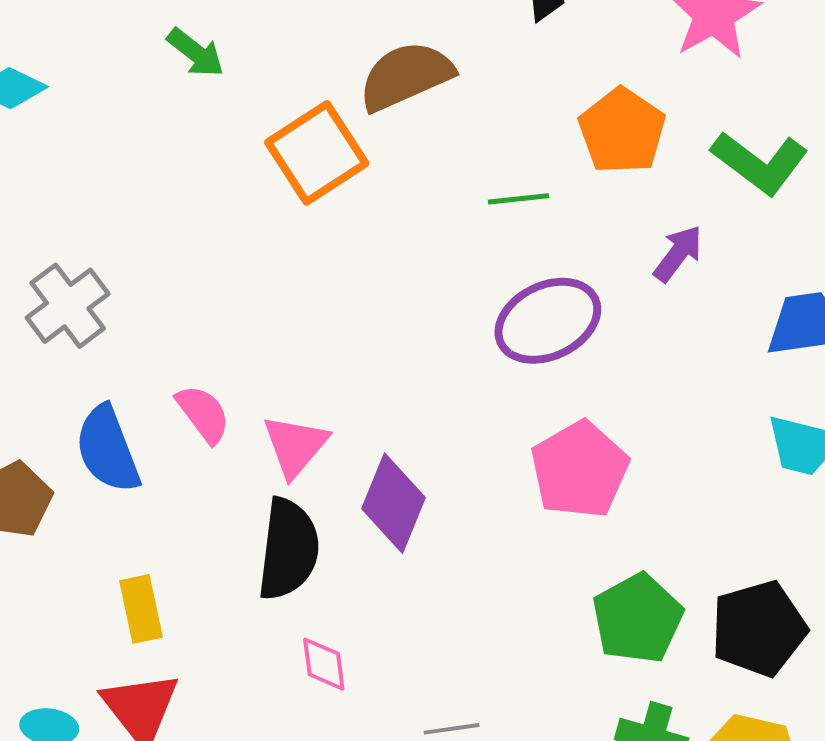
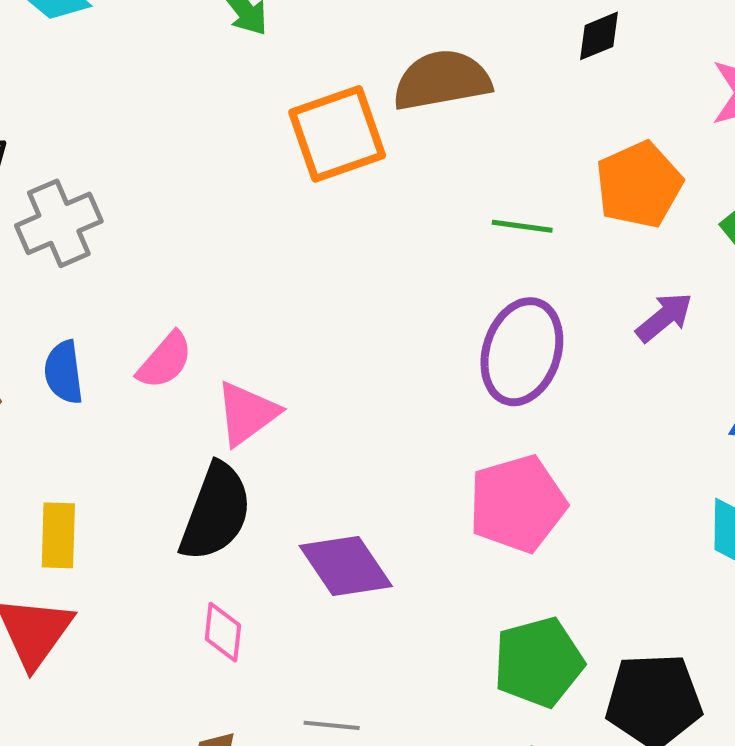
purple ellipse: (548, 321) -> (522, 352), turned -60
pink semicircle: (203, 414) -> (165, 360), turned 64
blue semicircle: (108, 449) -> (64, 372), size x0.7
purple diamond: (393, 503) -> (346, 566), moved, turned -70

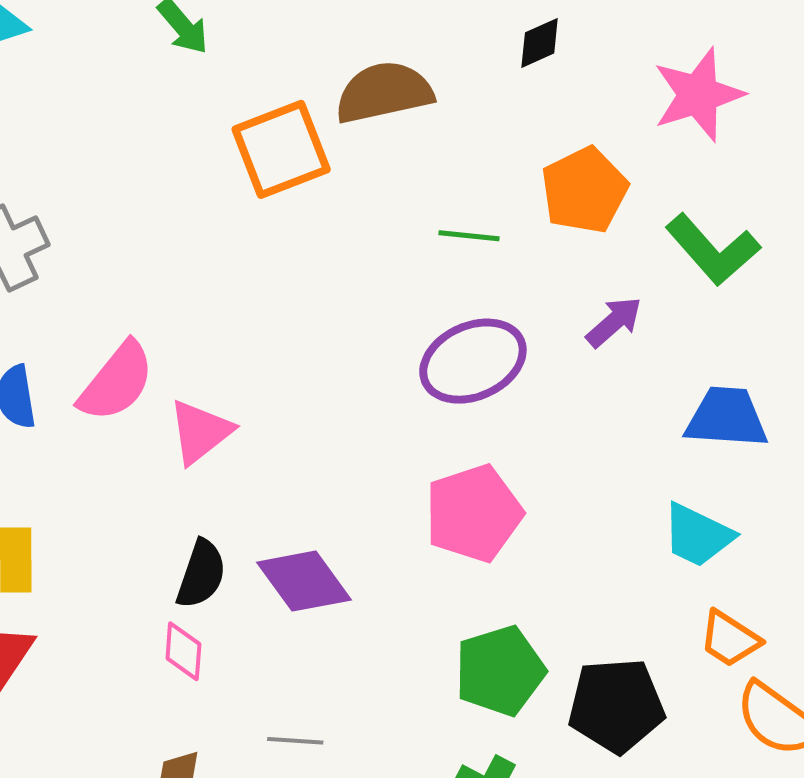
purple ellipse: (522, 352) -> (473, 361), turned 50
pink semicircle: (165, 360) -> (117, 382), size x1.4
black semicircle: (216, 512) -> (201, 574), moved, size x0.7

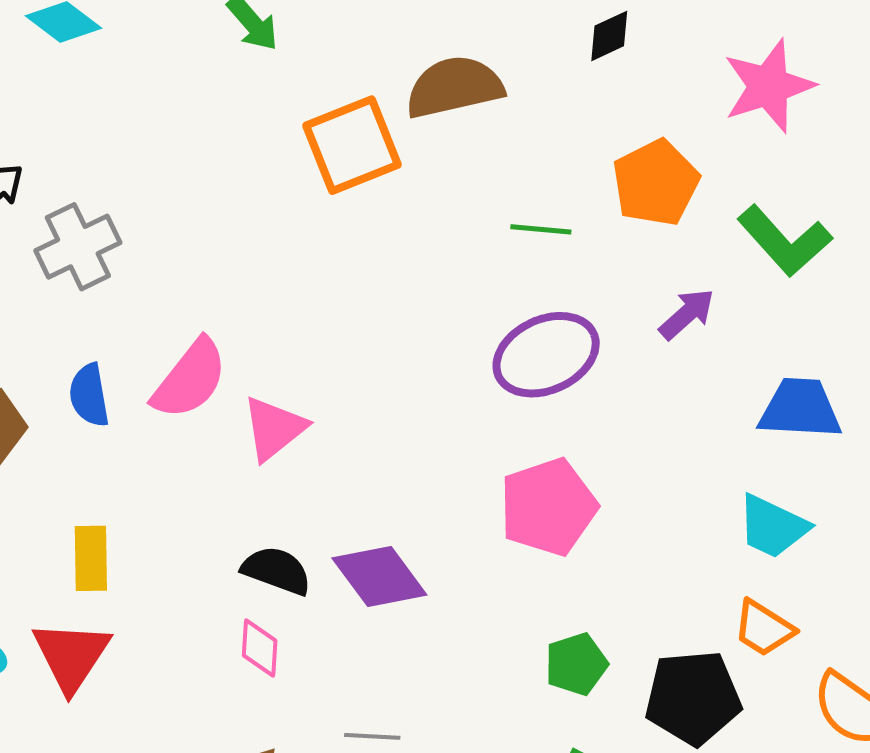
black semicircle: (201, 574) -> (277, 571), turned -88
orange trapezoid: (730, 639) -> (764, 628), moved
green pentagon: (500, 671) -> (576, 664), size x0.7

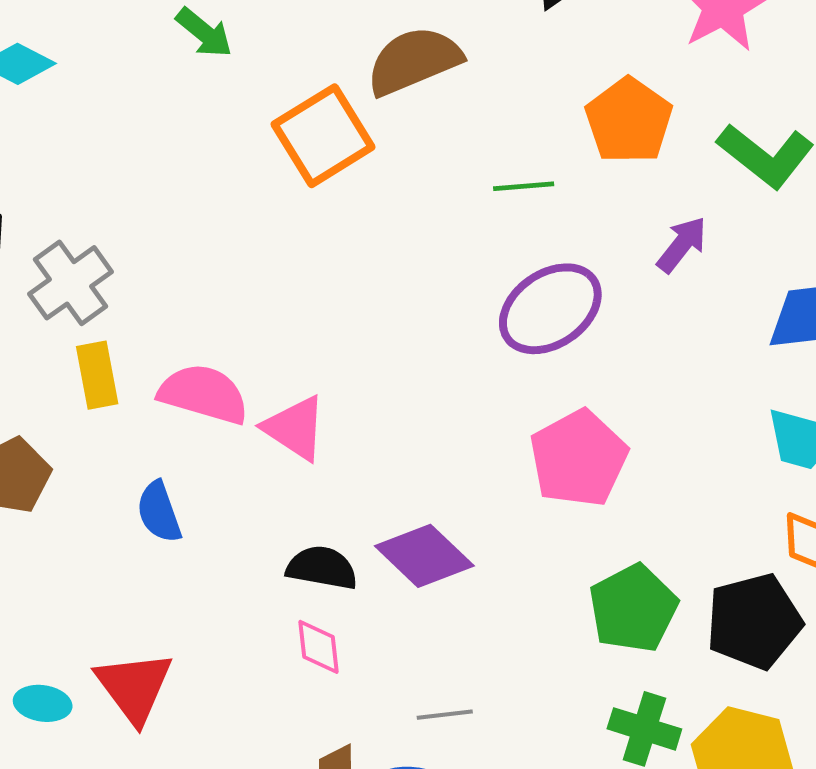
pink semicircle: (190, 379) -> (204, 394), turned -102
blue semicircle: (89, 395) -> (159, 512), moved
pink triangle: (274, 428) -> (295, 428), turned -38
yellow rectangle: (91, 558) -> (97, 375), moved
green pentagon: (576, 664) -> (633, 608), size x1.4

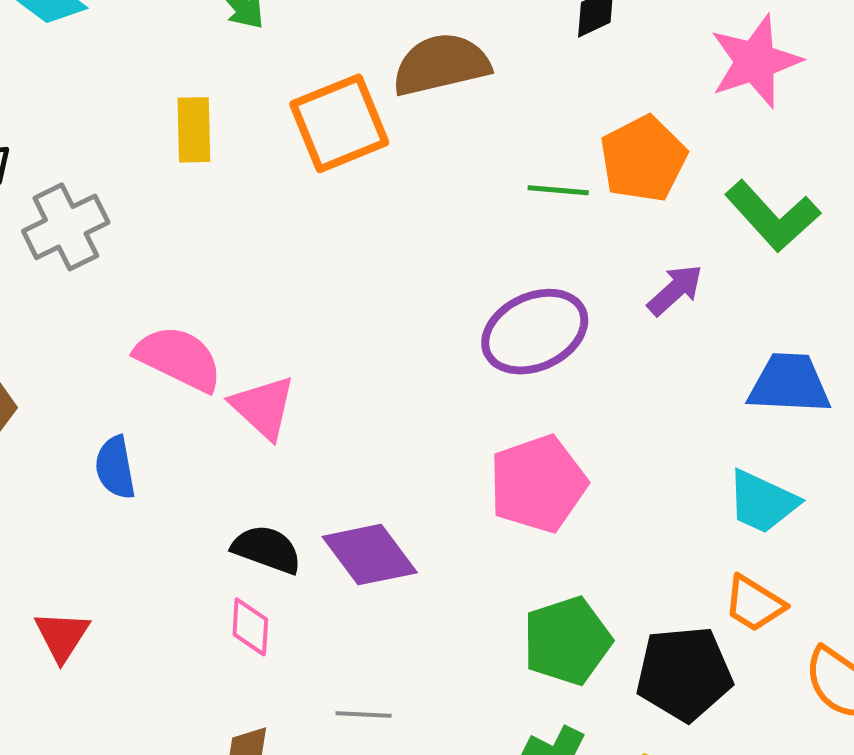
green line: (524, 186) -> (558, 190), moved
yellow rectangle: (97, 375) -> (194, 130), moved
red triangle: (134, 687) -> (62, 636), size x0.7

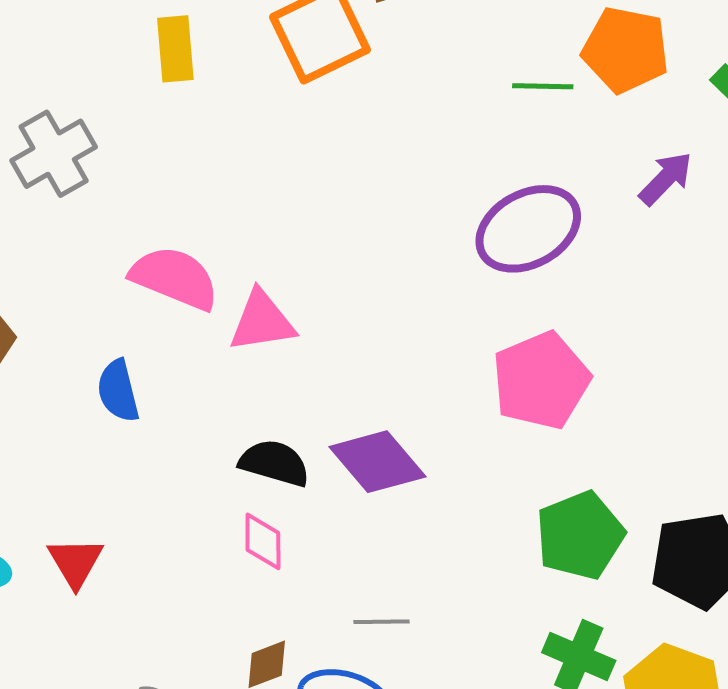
orange pentagon: (643, 159) -> (626, 50), turned -30
pink triangle: (263, 407) -> (262, 321), turned -48

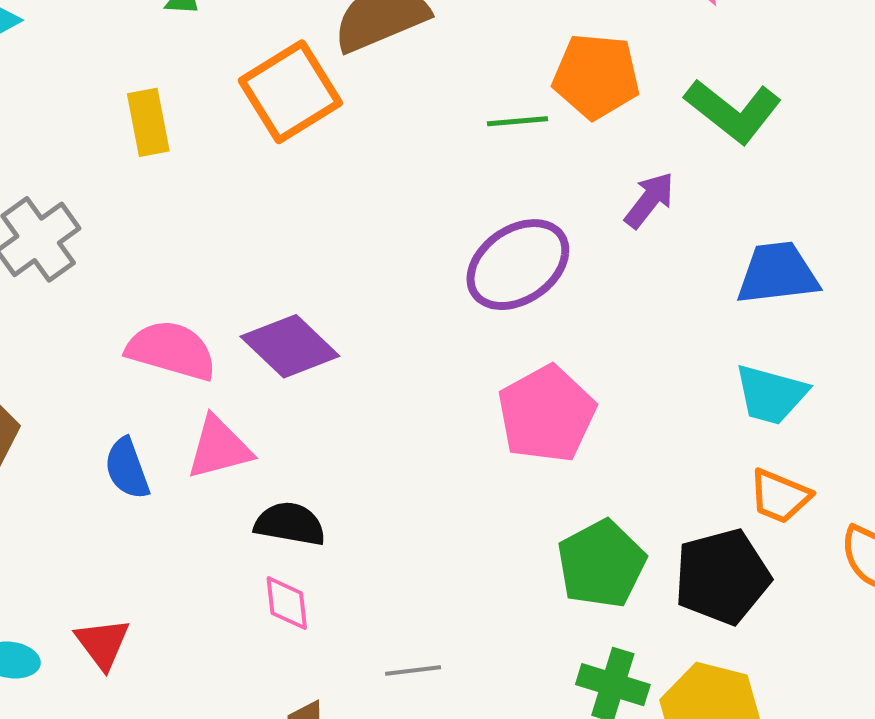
pink triangle: (262, 321) -> (219, 448), moved
purple diamond: (377, 462) -> (290, 346), moved

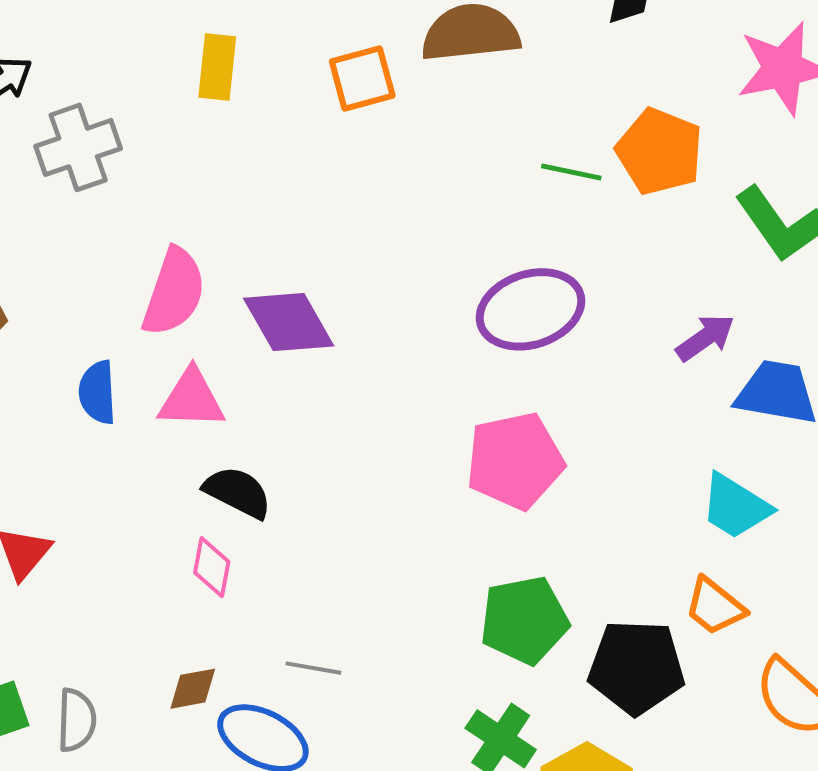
orange square: (290, 92) -> (362, 79), size x0.7
purple arrow: (649, 200) -> (705, 338), moved
pink semicircle: (171, 350) -> (174, 292), turned 76

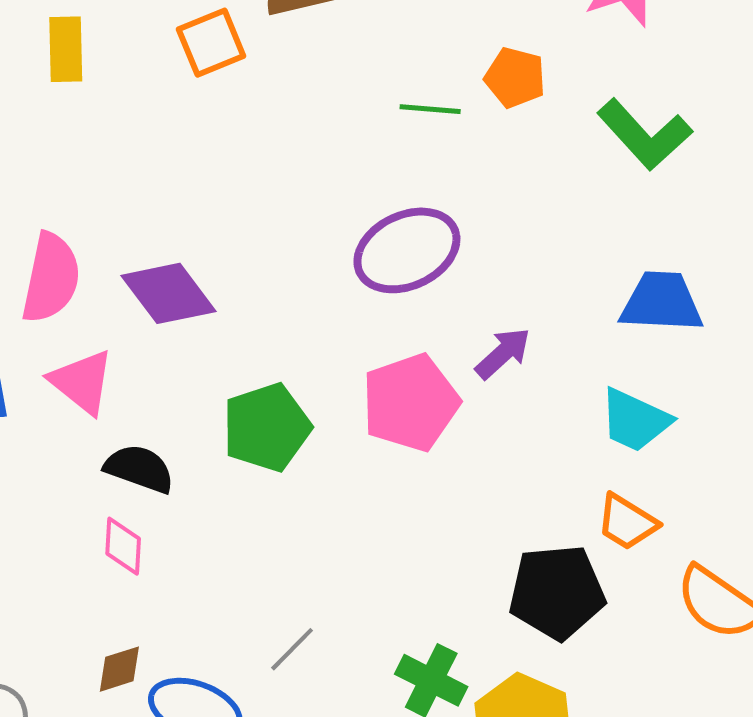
orange pentagon: (659, 151) -> (515, 78), size x0.7
purple arrow: (705, 338) -> (503, 353), moved
pink triangle: (192, 399) -> (82, 382), turned 44
green pentagon: (524, 620) -> (267, 427), moved
gray line: (313, 668) -> (292, 649), moved, turned -48

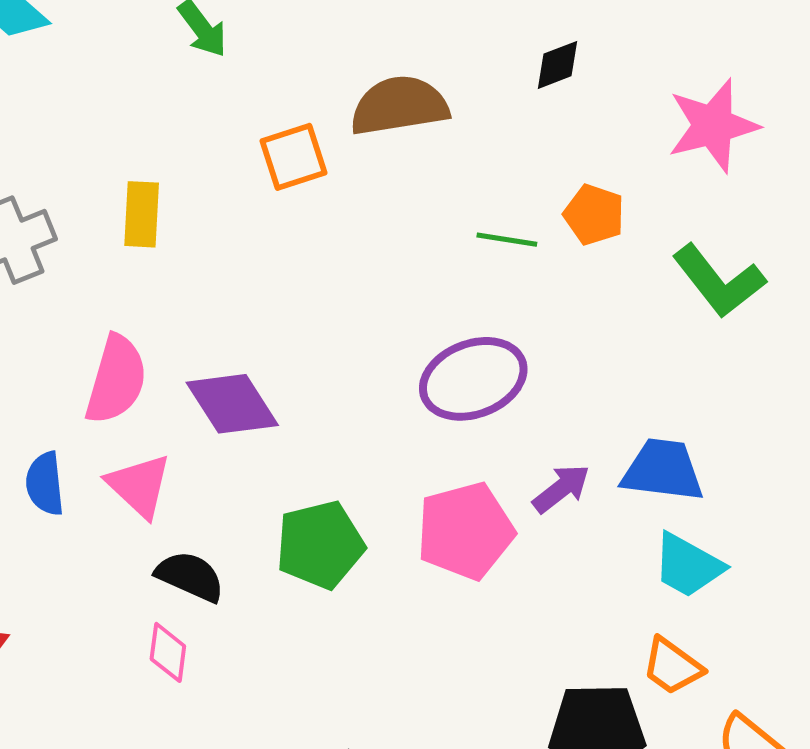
yellow rectangle: (66, 49) -> (142, 214), moved
blue trapezoid: (662, 302) -> (663, 470), moved

